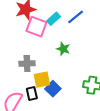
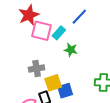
cyan rectangle: (54, 19) -> (59, 33), moved
blue square: (53, 89) -> (65, 91), turned 35

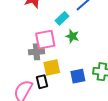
pink square: (42, 31) -> (45, 40), moved, turned -30
blue square: (65, 91) -> (78, 76), moved

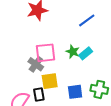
cyan rectangle: (62, 18) -> (86, 53), moved
gray cross: (36, 52) -> (36, 64), turned 35

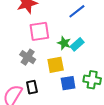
pink square: (46, 53) -> (39, 31), moved
yellow square: (50, 81) -> (56, 65), moved

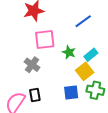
cyan rectangle: (77, 44) -> (91, 55), moved
yellow square: (56, 65) -> (85, 71), moved, turned -30

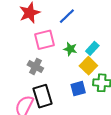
blue line: (83, 21) -> (67, 16), moved
black rectangle: (35, 95) -> (43, 96), size x1.6

